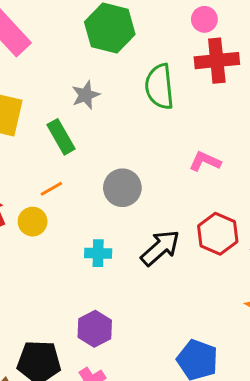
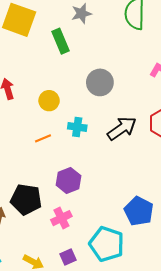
orange line: (51, 189) -> (43, 138), moved
yellow circle: (33, 222) -> (49, 101), moved

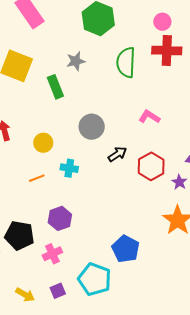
black arrow: (122, 128) -> (117, 154), moved, size x0.7

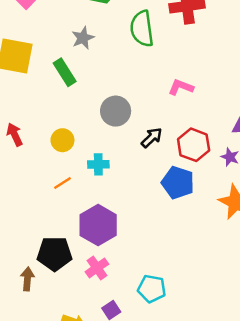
purple hexagon: (60, 218) -> (98, 225), size x1.4
blue pentagon: (126, 249) -> (178, 183), moved
cyan pentagon: (95, 279) -> (152, 289), size x0.7

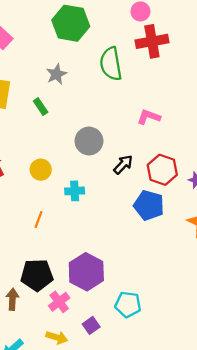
green rectangle: (65, 72) -> (41, 107), size x0.7
orange line: (62, 183) -> (38, 220), moved, turned -35
purple hexagon: (98, 225) -> (86, 272), moved
pink cross: (97, 268) -> (59, 302), moved

